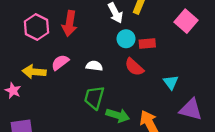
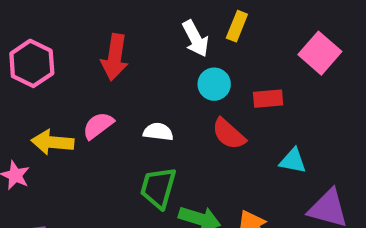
pink hexagon: (37, 27) -> (32, 63), moved
red rectangle: (147, 43) -> (268, 99), moved
cyan triangle: (171, 82) -> (293, 161), turned -42

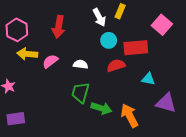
red rectangle: (268, 99) -> (136, 48), size x1.6
red semicircle: (229, 134) -> (116, 65), turned 120
yellow arrow: (52, 142) -> (27, 54), moved

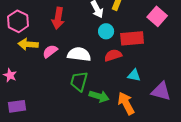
white semicircle: (80, 64) -> (79, 54), size x1.6
cyan triangle: (148, 79) -> (134, 75), moved

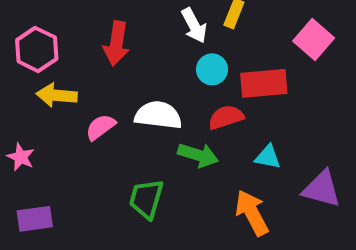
pink semicircle: (50, 51) -> (100, 127), moved
green trapezoid: (79, 81) -> (146, 199), moved
green arrow: (99, 96) -> (198, 155), moved

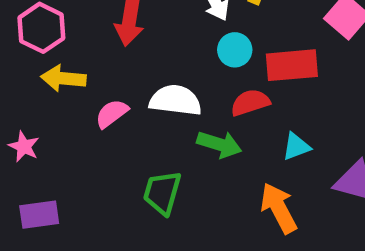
cyan triangle: (268, 157) -> (296, 147), turned -32

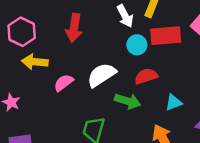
red rectangle: (292, 65) -> (166, 36), moved
white semicircle: (175, 100) -> (102, 75), turned -40

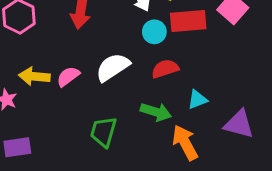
yellow arrow: (35, 62) -> (34, 76), moved
green arrow: (128, 101) -> (156, 112), moved

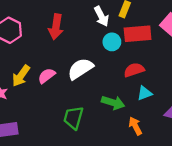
red semicircle: (165, 69) -> (134, 70), moved
yellow arrow: (34, 76) -> (21, 76), turned -60
orange arrow: (185, 143) -> (135, 126), size x0.7

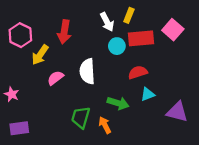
white semicircle: (80, 69) -> (87, 71), turned -60
yellow arrow: (21, 76) -> (40, 55), moved
orange arrow: (135, 126) -> (105, 125), moved

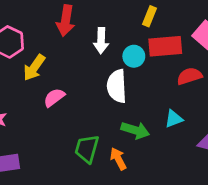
white arrow: (107, 22) -> (101, 41), moved, turned 30
red arrow: (64, 32) -> (65, 21), moved
white semicircle: (87, 71) -> (117, 86), moved
red semicircle: (138, 72) -> (189, 76), moved

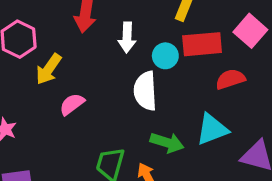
cyan triangle: (174, 119) -> (212, 129), size x1.5

